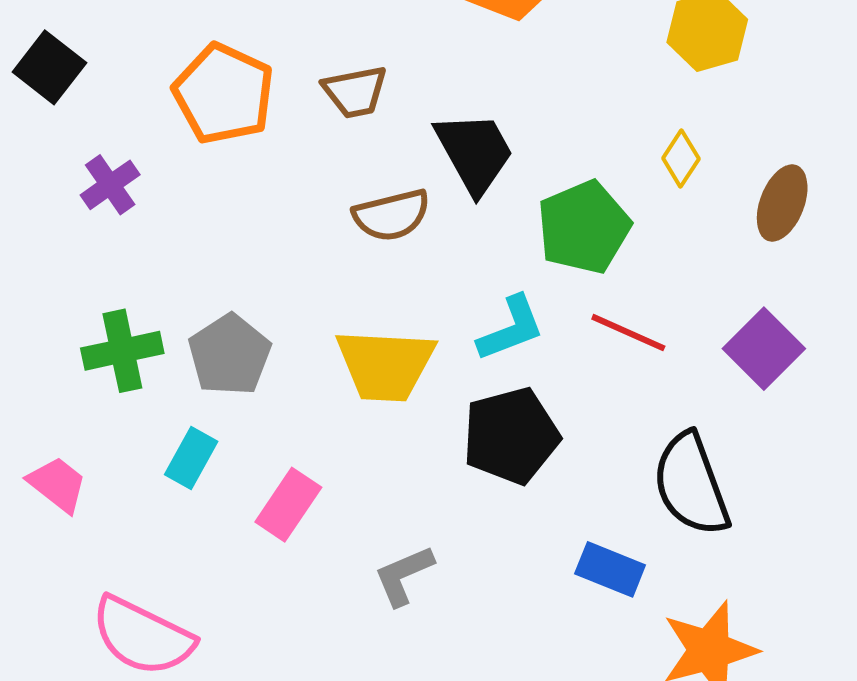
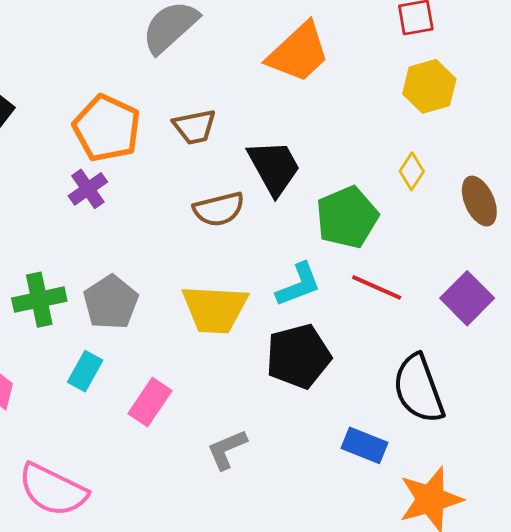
purple cross: (110, 185) -> (88, 189), moved
brown ellipse: (782, 203) -> (479, 201), turned -45

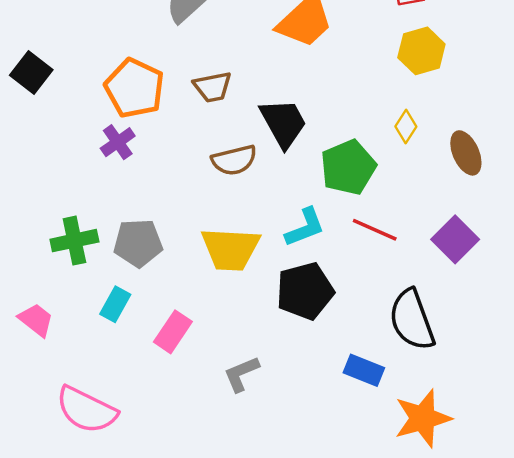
gray pentagon: (111, 302) -> (138, 243), turned 30

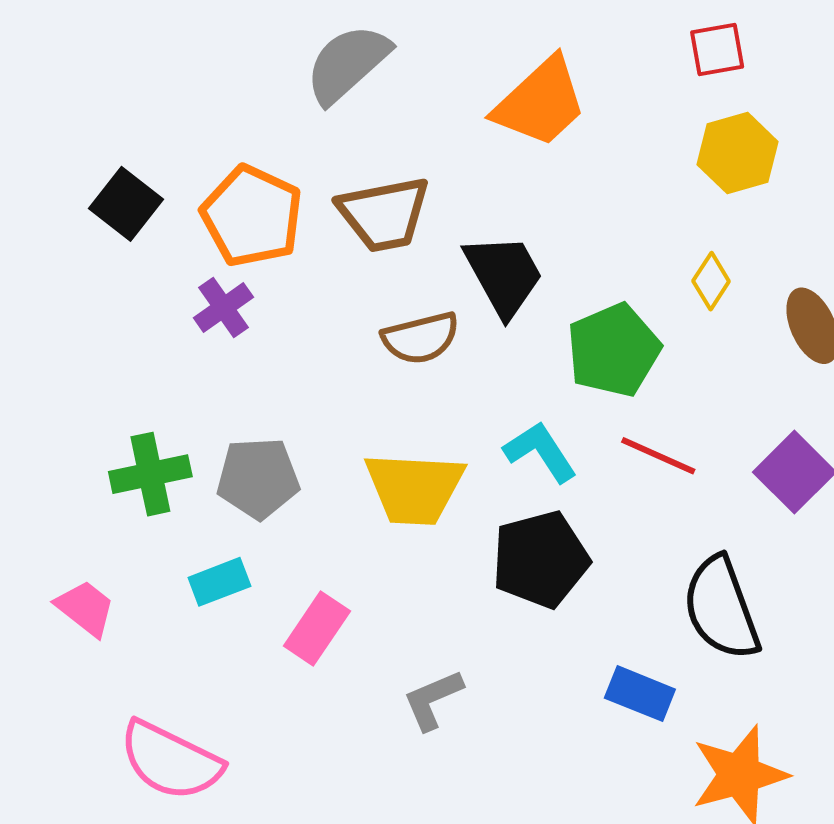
black square: (31, 72) -> (126, 204), moved
brown trapezoid: (213, 87) -> (384, 214), size x1.4
cyan L-shape: (305, 227) -> (540, 452), turned -102
cyan rectangle: (115, 304) -> (219, 582), turned 40

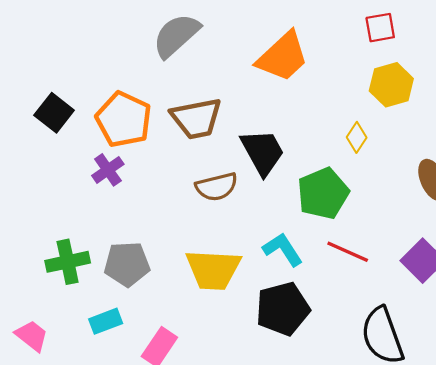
yellow diamond: (711, 281) -> (357, 137), moved

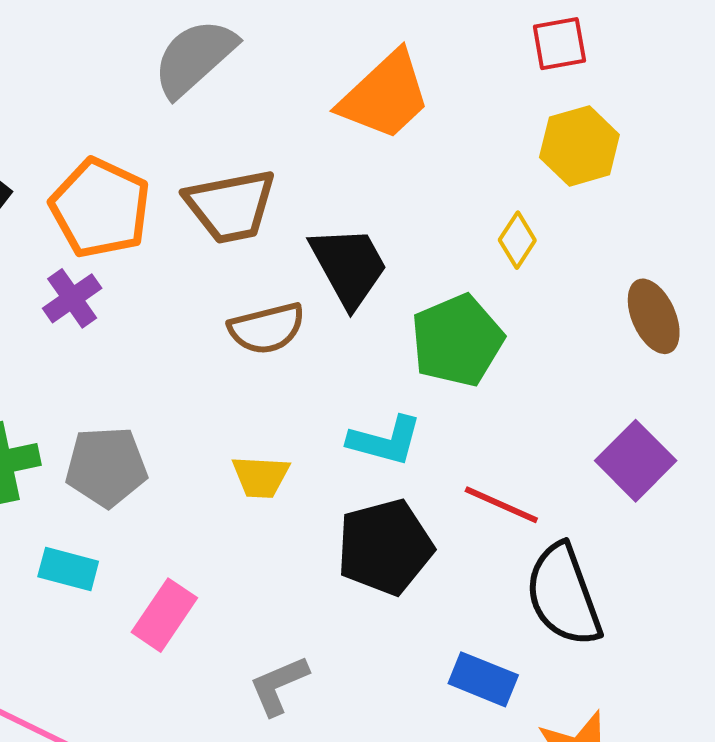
cyan L-shape: (283, 249) -> (385, 441), turned 138
red line: (348, 252) -> (501, 505), moved
yellow trapezoid: (213, 270) -> (261, 477), size x0.6
cyan rectangle: (106, 321) -> (68, 569), turned 36

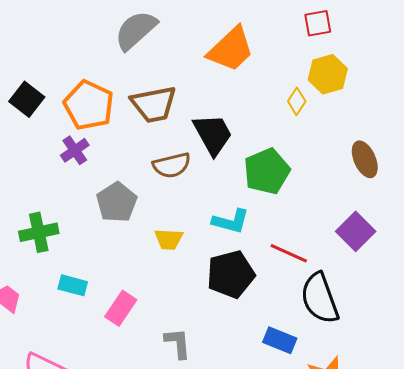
yellow diamond: (517, 240) -> (297, 101), moved
gray pentagon: (106, 467) -> (117, 202), moved, turned -30
gray L-shape: (279, 685) -> (178, 343), turned 108

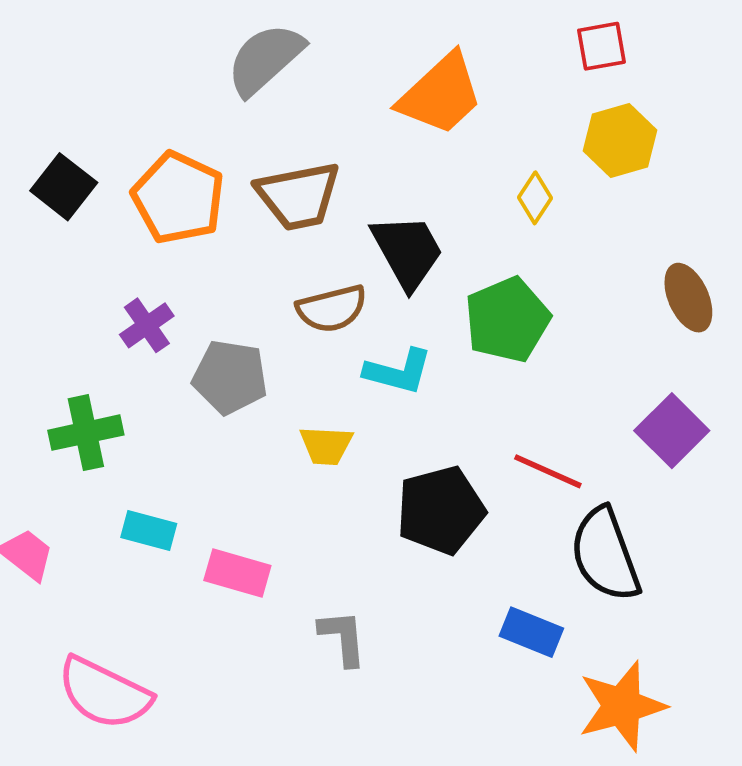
yellow diamond: (297, 101) -> (535, 198), moved
purple cross: (75, 150) -> (147, 325), moved
gray pentagon: (117, 202) -> (230, 377), turned -30
cyan L-shape: (231, 221) -> (398, 372), moved
pink rectangle: (121, 308) -> (237, 573), turned 72

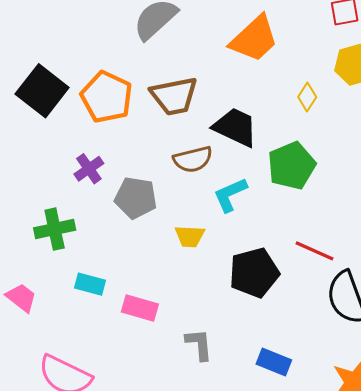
black square: (64, 187) -> (42, 91), size x1.4
black trapezoid: (407, 251) -> (235, 127), turned -36
cyan L-shape: (398, 372) -> (230, 195), turned 141
blue rectangle: (531, 632) -> (274, 362), moved

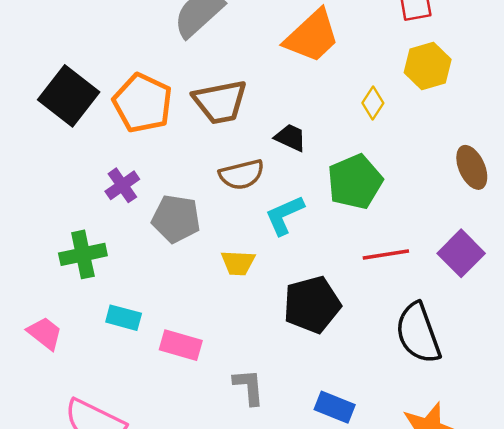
black trapezoid: (235, 127) -> (291, 138), size x0.6
red line: (314, 251) -> (386, 254), moved, turned -33

